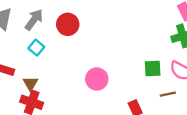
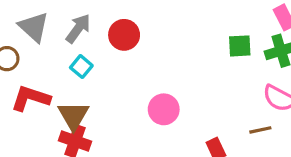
green square: (153, 69) -> (240, 46), moved
brown triangle: (30, 84) -> (73, 116), size x1.5

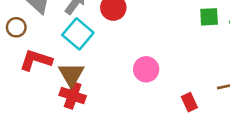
cyan square: (81, 67) -> (78, 34), size x1.6

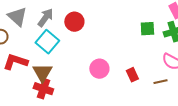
red rectangle: (189, 102) -> (132, 75), moved

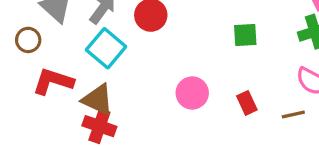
green square: (147, 29) -> (245, 35), moved
brown triangle: (42, 73) -> (98, 100), turned -35

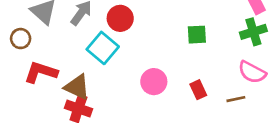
cyan square: (106, 48) -> (103, 48), moved

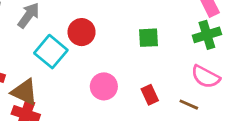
red circle: (120, 18) -> (82, 32), moved
brown line: (236, 99) -> (189, 105), turned 36

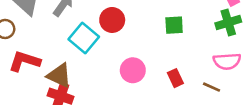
pink semicircle: (206, 77) -> (227, 61), turned -32

